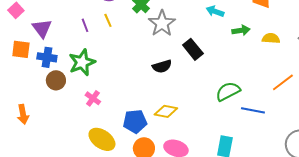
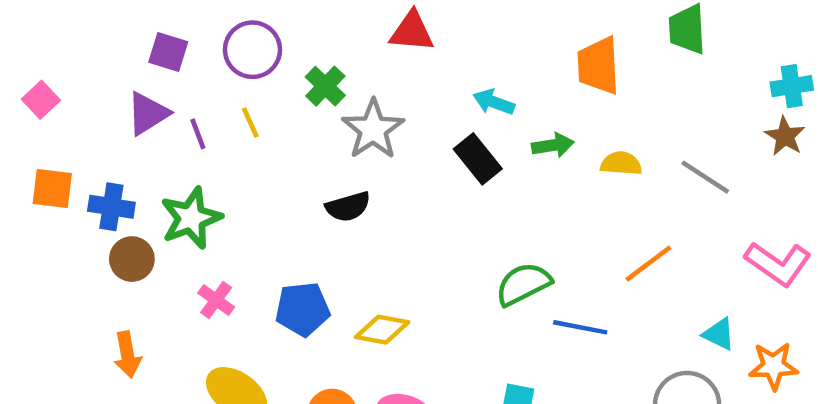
purple triangle: (42, 28) -> (148, 113), moved, turned 35
black rectangle: (193, 49) -> (478, 159), moved
black semicircle: (162, 66) -> (348, 207), moved
orange arrow: (23, 114) -> (127, 355), moved
blue pentagon: (135, 121) -> (303, 309), moved

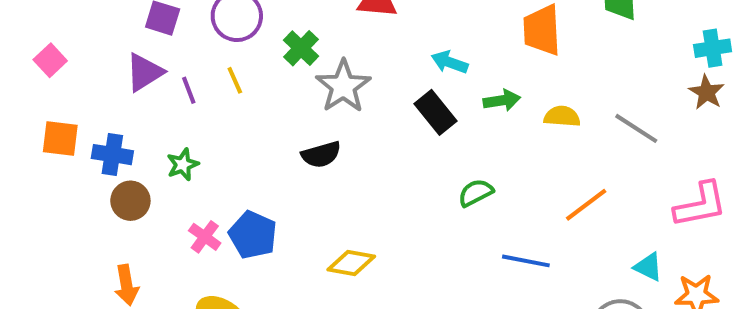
green star: (191, 218) -> (183, 165), size x0.6
pink L-shape: (778, 264) -> (701, 205), turned -46
green semicircle: (523, 284) -> (476, 193), moved, size x0.7
blue pentagon: (303, 309) -> (253, 235), moved, turned 30

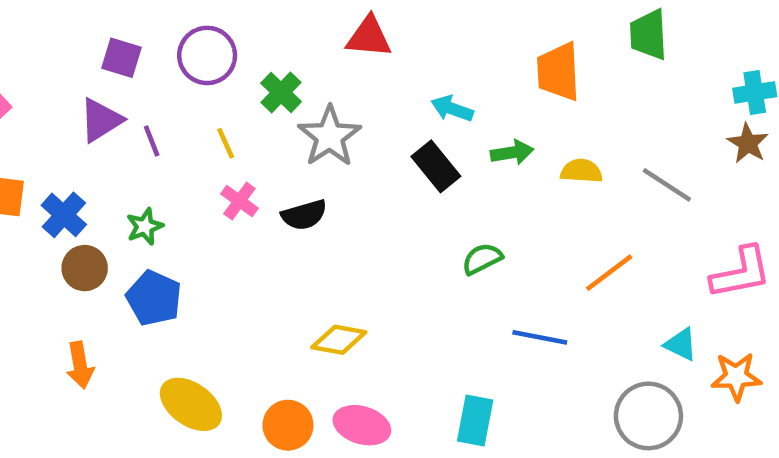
yellow line: (235, 80) -> (226, 143), moved
blue cross: (112, 155) -> (64, 215), turned 33
blue pentagon: (253, 235) -> (154, 298), moved
pink cross: (205, 237) -> (239, 201), moved

